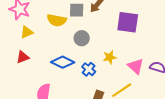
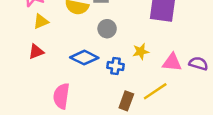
pink triangle: (136, 66) -> (172, 62), turned -36
blue cross: (89, 69) -> (115, 66), turned -32

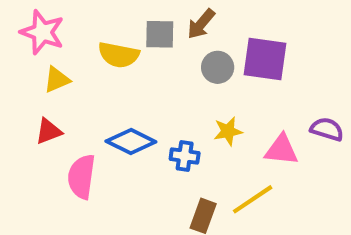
gray circle: (107, 29) -> (218, 67), moved
purple semicircle: (198, 64) -> (327, 129), moved
pink semicircle: (61, 96) -> (81, 177), moved

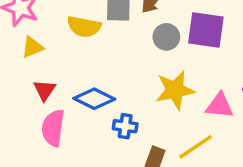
red triangle: (48, 131) -> (44, 90), moved, turned -35
yellow star: (228, 131) -> (175, 90), size x1.6
blue cross: (185, 156) -> (125, 126), moved

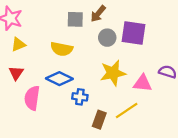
yellow semicircle: (84, 27) -> (62, 49), moved
red triangle: (44, 90) -> (16, 73), moved

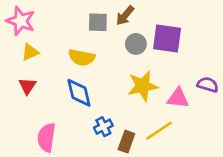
blue diamond: (59, 79) -> (79, 93), turned 50
blue cross: (80, 97) -> (103, 127), moved, turned -35
pink semicircle: (32, 98) -> (46, 137), moved

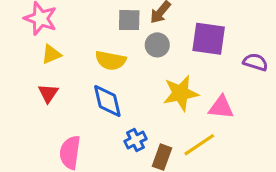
gray circle: (136, 44) -> (157, 45), moved
purple semicircle: (208, 85) -> (255, 62), moved

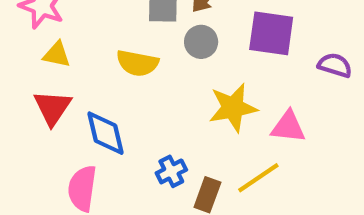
yellow triangle: (51, 54) -> (57, 55), turned 35
red triangle: (48, 93) -> (52, 108), size x1.4
blue diamond: (107, 101) -> (106, 133), moved

